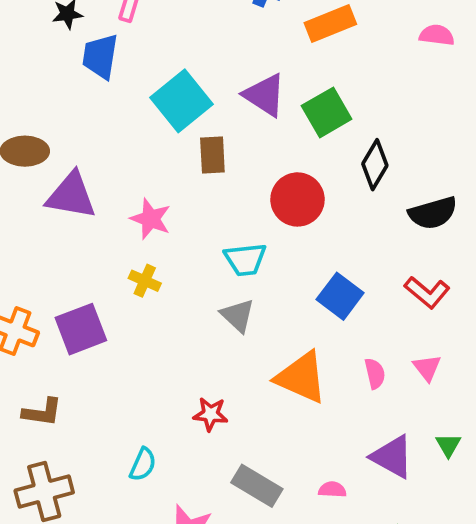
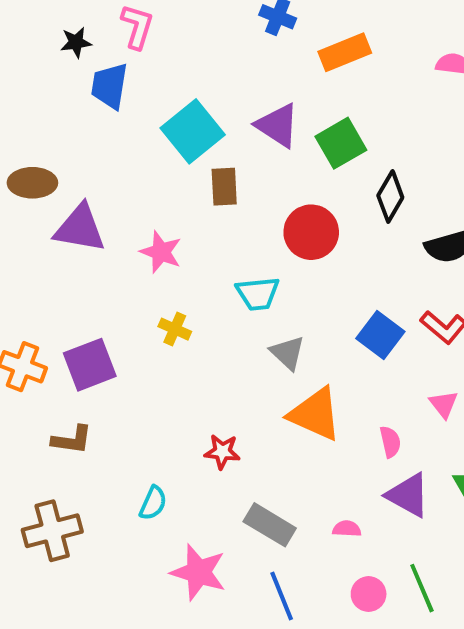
yellow cross: (145, 281) -> (175, 329), moved
blue square: (340, 296) -> (380, 335), moved
gray triangle: (238, 316) -> (287, 353), moved
pink semicircle: (375, 374) -> (390, 442), moved
brown L-shape: (42, 412) -> (72, 440), moved

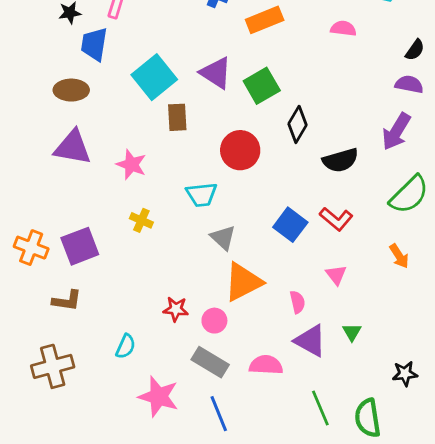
brown ellipse: (32, 183) -> (71, 90), moved
orange triangle: (315, 414) -> (243, 282), turned -51
pink semicircle: (347, 529) -> (266, 365), size x1.6
pink circle: (369, 594) -> (214, 321), moved

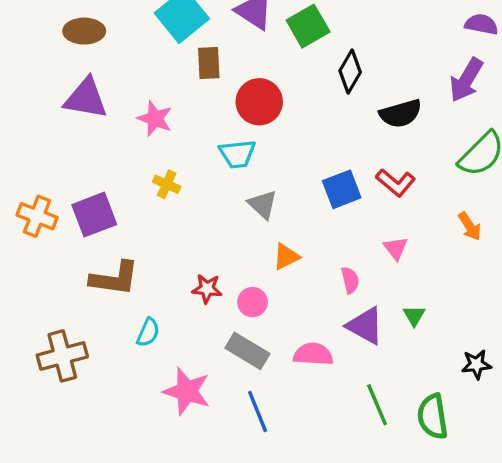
red circle: (240, 150) -> (259, 102), moved
blue square: (290, 225) -> (342, 189), turned 32
orange triangle: (243, 282) -> (286, 257), size x0.6
brown L-shape: (67, 301) -> (114, 279), moved, size x1.4

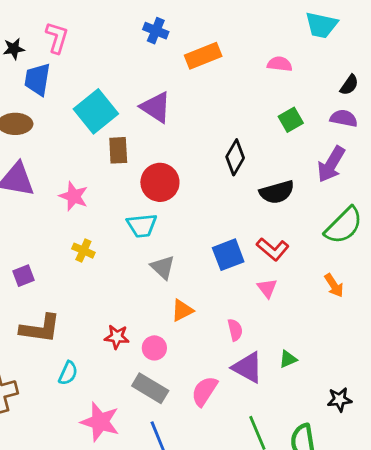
green square: (308, 26) -> (291, 120), moved, size x0.7
purple square: (94, 215) -> (24, 276), size x0.6
pink triangle: (396, 248) -> (267, 288), moved
green triangle: (414, 316) -> (288, 359), turned 36
pink semicircle: (313, 354) -> (204, 391), turned -60

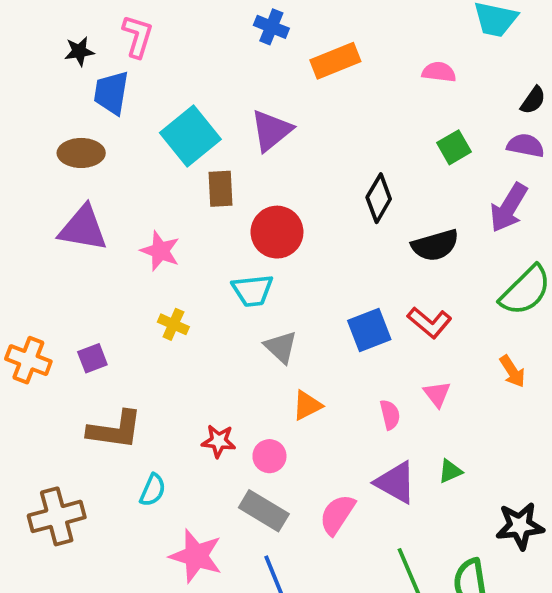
purple triangle: (156, 107) -> (271, 130), turned 48
pink triangle: (267, 288) -> (437, 394), moved
pink semicircle: (235, 330) -> (390, 415), moved
black star: (339, 399) -> (520, 526), size x1.4

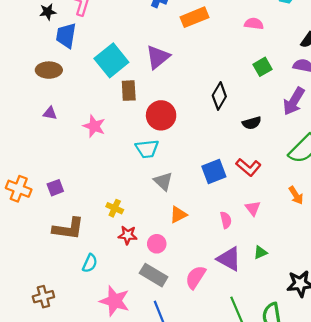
purple triangle: (83, 228) -> (50, 113), size x0.5
black semicircle: (435, 245) -> (252, 123), size x0.7
yellow cross: (173, 324) -> (115, 208), moved
brown cross: (57, 516) -> (43, 297), moved, size x0.7

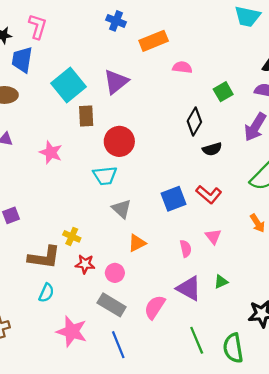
pink semicircle: (254, 24) -> (182, 67), moved
black diamond: (219, 96) -> (194, 121), moved
brown L-shape: (68, 229) -> (44, 257), moved

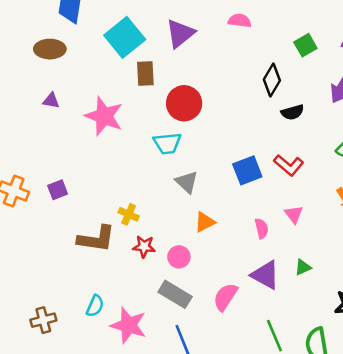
pink semicircle: (182, 67) -> (240, 21), moved
pink star: (51, 152) -> (104, 116), size x1.4
cyan semicircle: (46, 293) -> (95, 306), moved

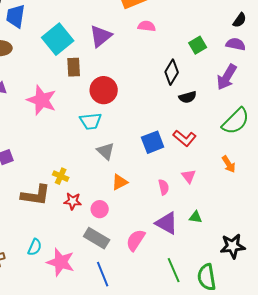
green triangle: (303, 267) -> (196, 217), turned 32

